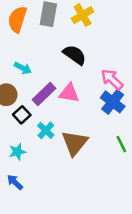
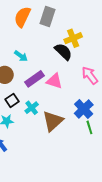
yellow cross: (83, 15) -> (73, 38), moved
blue cross: (113, 102) -> (84, 109), moved
black square: (22, 115) -> (12, 100), moved

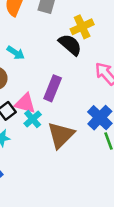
purple rectangle: (34, 79) -> (53, 88), moved, turned -30
pink triangle: (54, 81) -> (25, 103), moved

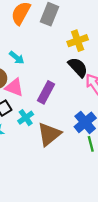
black semicircle: (70, 45) -> (78, 67), moved
pink triangle: (25, 103) -> (14, 87), moved

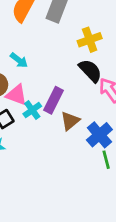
cyan cross: (26, 118) -> (32, 110), moved
brown triangle: (49, 134) -> (70, 121), moved, size x0.7

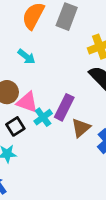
cyan arrow: (19, 60) -> (26, 57), moved

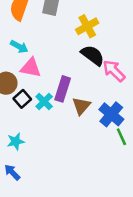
pink triangle: (27, 102) -> (31, 68), moved
black square: (15, 126) -> (22, 99), moved

